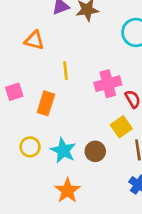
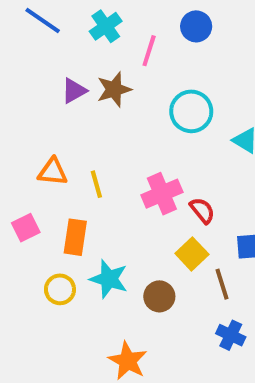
orange triangle: (34, 40) -> (53, 172), moved
yellow circle: (30, 147) -> (60, 289), moved
cyan star: (63, 150) -> (109, 279), moved

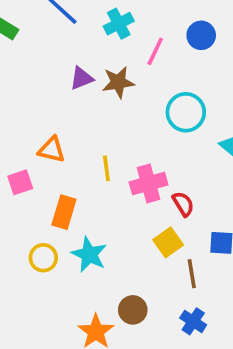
yellow line: (96, 184) -> (106, 168), moved
pink square: (26, 228) -> (20, 182), moved
brown circle: (159, 296) -> (133, 310), moved

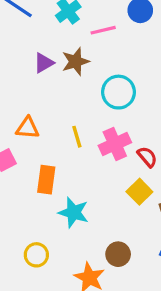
pink line: (155, 51) -> (103, 30), turned 60
cyan circle: (186, 112) -> (119, 92), moved
yellow circle: (43, 258) -> (36, 255), moved

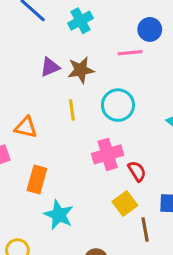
pink line: (103, 30) -> (130, 53), moved
yellow line: (77, 137) -> (72, 110), moved

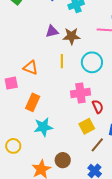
cyan star: (59, 215) -> (43, 127), turned 30
brown line: (145, 230) -> (97, 145), turned 42

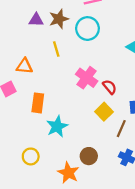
purple triangle: (52, 31) -> (36, 20), turned 32
cyan circle: (92, 62) -> (87, 29), moved
pink cross: (80, 93) -> (87, 78), turned -30

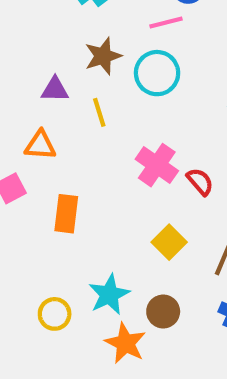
purple triangle: (36, 20) -> (55, 89), moved
yellow square: (104, 112) -> (169, 242), moved
cyan star: (57, 126) -> (109, 295), moved

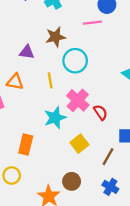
cyan circle: (157, 73) -> (75, 61), moved
yellow line: (99, 112) -> (50, 80), moved
orange rectangle: (66, 214) -> (26, 145), moved
cyan star: (109, 295) -> (55, 118), moved

